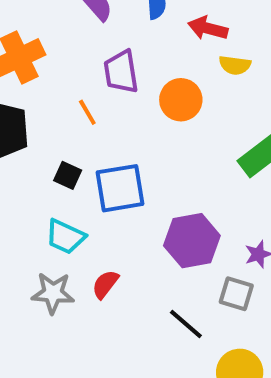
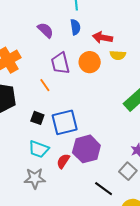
orange circle: (181, 100) -> (90, 62), moved
purple hexagon: (192, 241) -> (86, 149), moved
red semicircle: (105, 284) -> (63, 161), moved
gray square: (236, 294) -> (128, 171), turned 30

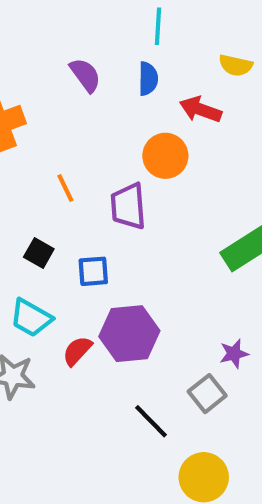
yellow semicircle: (118, 55) -> (236, 65), moved
purple trapezoid: (60, 63) -> (128, 206), moved
blue square: (65, 122) -> (93, 271), size x0.6

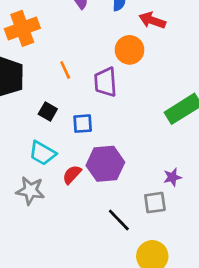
gray square: (207, 394) -> (155, 203), turned 30

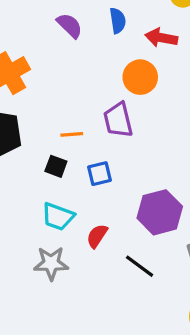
orange line: (65, 70) -> (72, 134), moved, turned -60
purple hexagon: (105, 164) -> (160, 212), moved
black line: (119, 220) -> (140, 266), moved

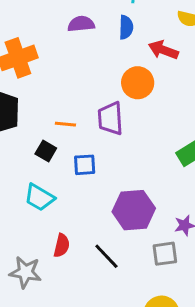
purple semicircle: (70, 26) -> (81, 24), turned -60
red semicircle: (97, 236) -> (62, 245), moved, turned 150
gray star: (51, 263) -> (25, 272), moved

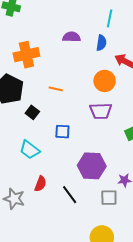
purple trapezoid: (110, 119) -> (101, 111), moved, turned -95
orange line: (65, 124) -> (56, 89), moved
black square: (46, 151) -> (32, 112), moved

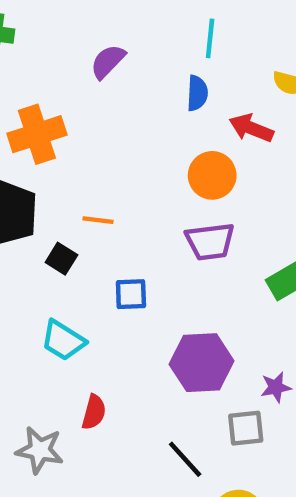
purple semicircle: (72, 37) -> (108, 61), moved, turned -42
orange line: (56, 89) -> (98, 220), moved
black line: (70, 195) -> (185, 459), moved

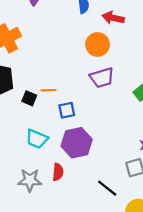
orange line: (98, 220) -> (48, 90), moved
purple hexagon: (202, 363) -> (77, 143), moved
gray star: (40, 450) -> (30, 180), moved

